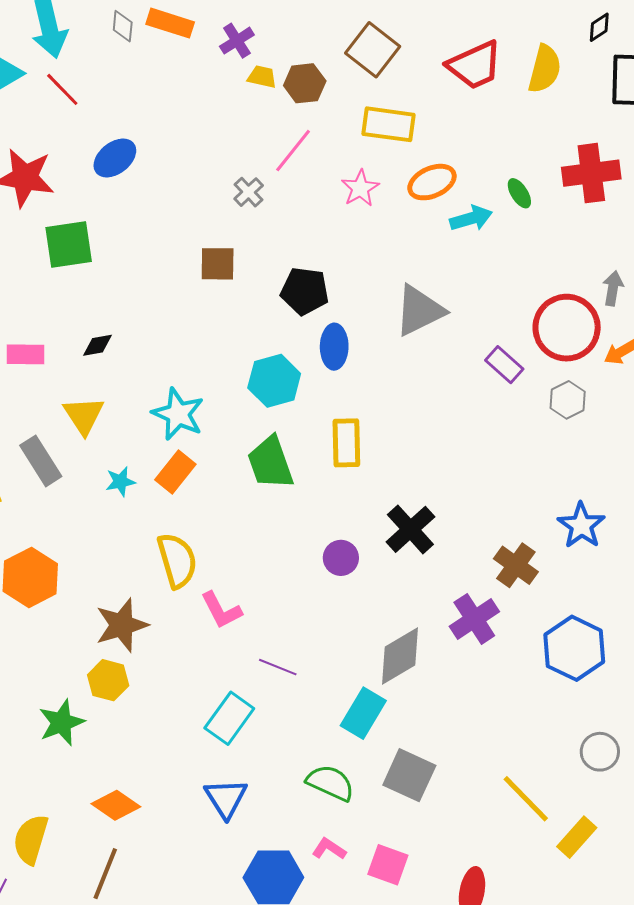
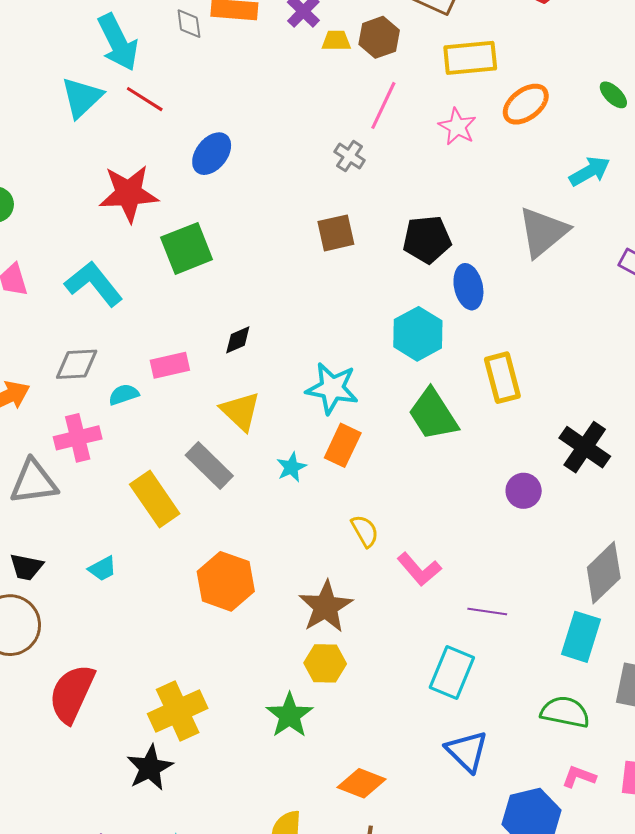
cyan arrow: (471, 218) -> (590, 171), moved
yellow semicircle: (177, 560) -> (365, 531), size x0.6

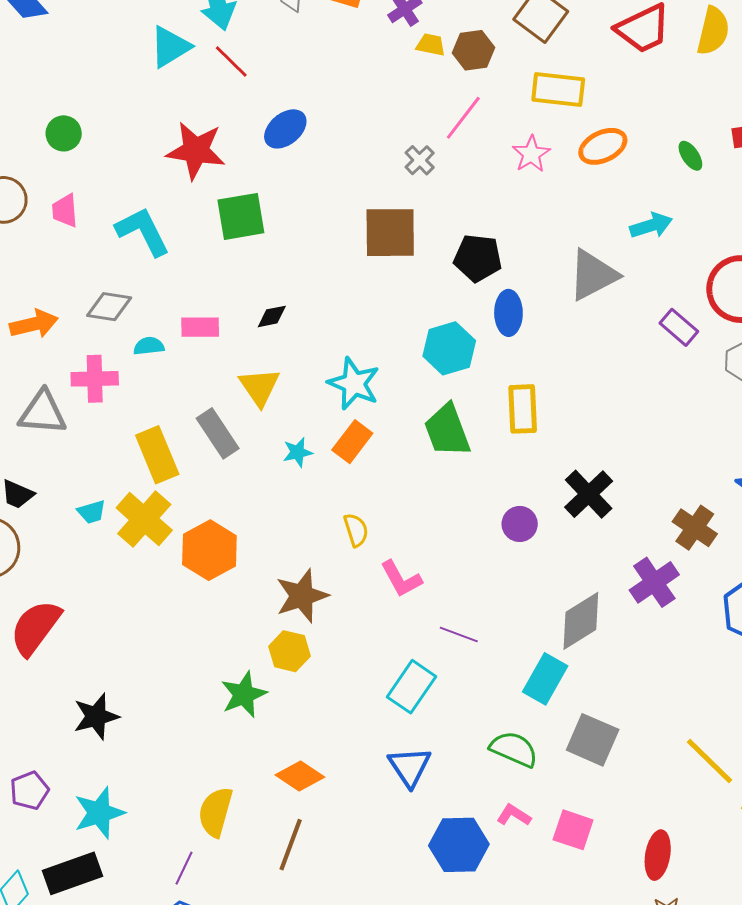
brown square: (336, 233) -> (390, 233), size x1.5
yellow cross: (178, 711) -> (144, 519), moved, turned -36

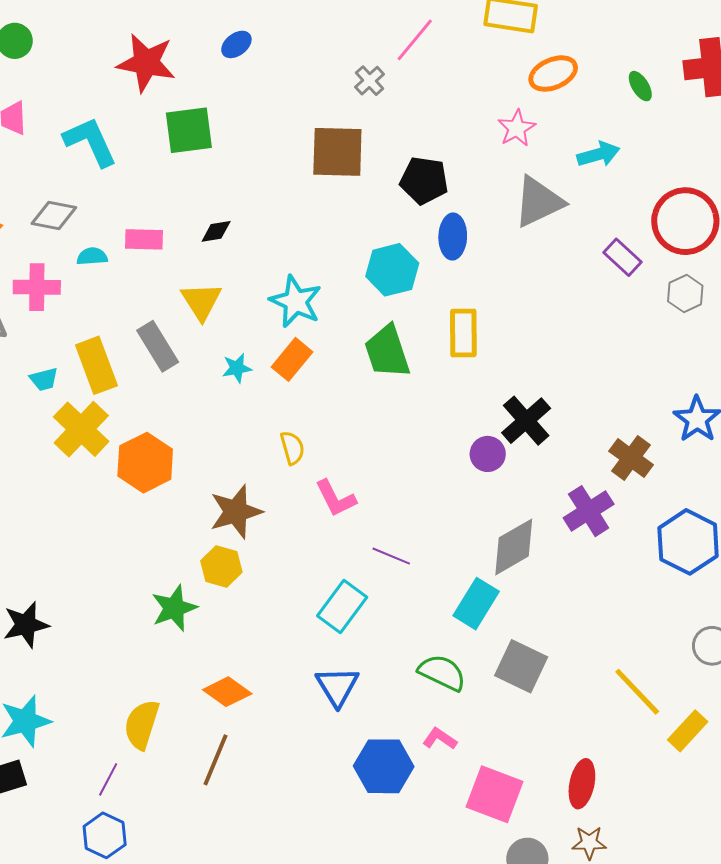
blue ellipse: (285, 129) -> (236, 44), size x0.7
pink star: (531, 154) -> (517, 128), moved
cyan trapezoid: (92, 512) -> (44, 379), moved
purple circle: (520, 524) -> (488, 454), moved
pink square: (573, 830) -> (495, 794), moved, size x1.4

